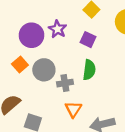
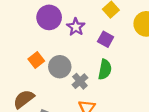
purple circle: (32, 35) -> (49, 17), moved
gray cross: (65, 83) -> (80, 81), turned -35

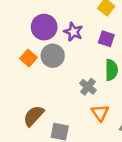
orange square: (36, 60) -> (29, 58), moved
gray circle: (60, 67) -> (53, 56), moved

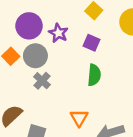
gray cross: (88, 87) -> (42, 81), moved

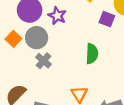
purple square: (91, 43) -> (107, 19), moved

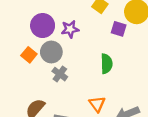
purple star: (57, 16) -> (70, 29), turned -30

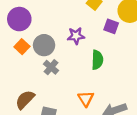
purple circle: (43, 26) -> (19, 19), moved
purple star: (70, 29) -> (76, 36), moved

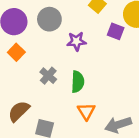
gray circle: (44, 45) -> (49, 19), moved
green semicircle: (97, 60) -> (78, 82), moved

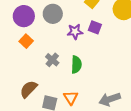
purple square: (116, 31) -> (95, 27), moved
orange triangle: (86, 111) -> (71, 98), moved

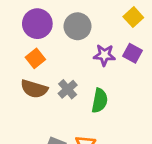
brown semicircle: (29, 89) -> (34, 89), moved, turned -126

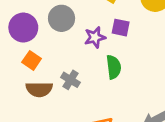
green semicircle: (100, 101) -> (114, 67), moved

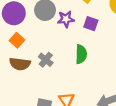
purple star: (95, 37) -> (66, 19), moved

